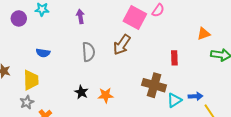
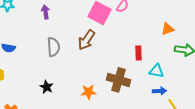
orange star: (106, 95) -> (88, 92), moved
cyan triangle: (174, 100) -> (156, 71), moved, turned 42

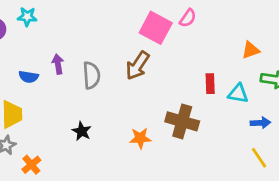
purple arrow: (46, 12) -> (58, 64), moved
cyan triangle: (156, 71) -> (238, 93), moved
blue arrow: (160, 91) -> (260, 123), moved

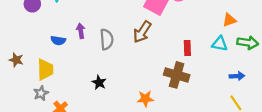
red rectangle: (210, 84) -> (187, 48), moved
cyan triangle: (238, 93) -> (220, 44), moved
orange star: (140, 138) -> (145, 99), moved

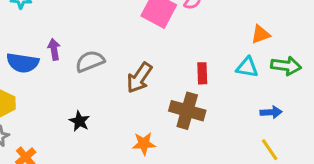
brown arrow: (142, 32) -> (139, 78), moved
gray semicircle: (107, 39) -> (90, 61), turned -108
blue semicircle: (58, 40) -> (23, 63), size x1.5

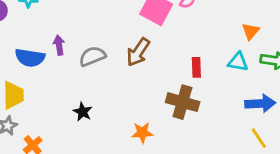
orange triangle: (261, 34) -> (251, 31), turned -30
brown arrow: (139, 78) -> (138, 52), moved
blue arrow: (271, 112) -> (260, 103), size x1.5

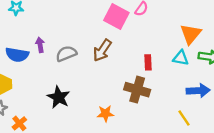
orange triangle: (251, 31) -> (191, 34), size x1.5
black star: (83, 112) -> (59, 97), size x1.5
yellow line: (259, 138) -> (184, 118), moved

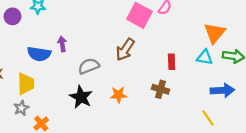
gray semicircle: (66, 54) -> (89, 66), moved
brown cross: (137, 90) -> (160, 89), size x0.7
orange star: (105, 114) -> (119, 95), moved

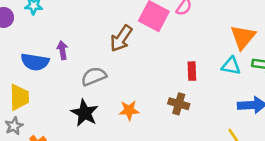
brown arrow: (125, 50) -> (121, 38), moved

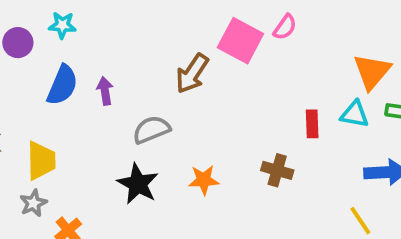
blue semicircle: (35, 62) -> (62, 85), moved, turned -76
red rectangle: (192, 71) -> (312, 124), moved

